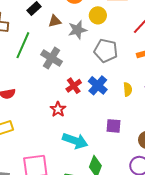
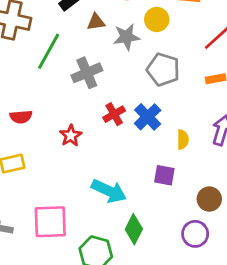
gray cross: (52, 58) -> (87, 73), turned 30
yellow semicircle: (128, 89) -> (183, 139), moved
red star: (58, 109) -> (71, 136), moved

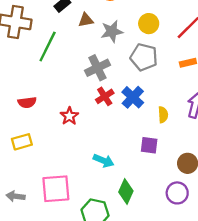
yellow circle: (157, 19) -> (149, 24), moved
gray cross: (87, 73) -> (97, 68), moved
cyan arrow: (109, 191) -> (104, 161), size x0.7

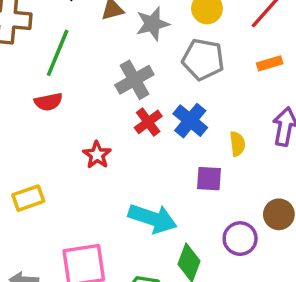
red semicircle: (27, 102) -> (48, 102), moved
purple square: (149, 145) -> (209, 179), moved
cyan arrow: (104, 161) -> (153, 218), size x1.5
purple circle: (177, 193) -> (240, 239), moved

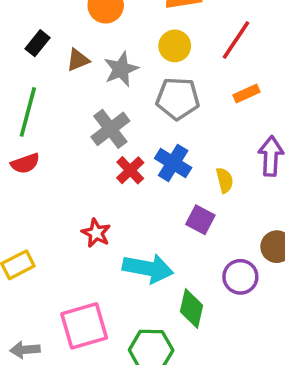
red star: (97, 155) -> (96, 233), moved
purple square: (209, 179) -> (200, 220), turned 32

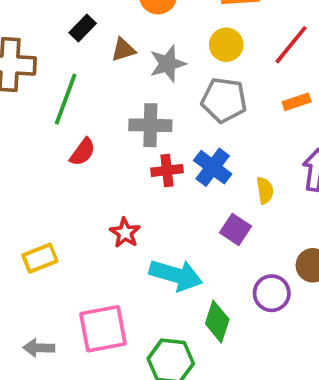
gray cross: (110, 129) -> (150, 125), turned 33
red semicircle: (25, 163) -> (83, 152), moved, turned -40
red cross: (130, 170) -> (167, 170), turned 32

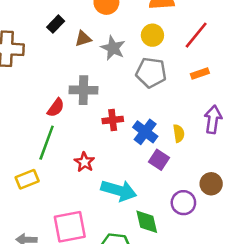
gray star: (168, 64) -> (113, 48), turned -30
green line: (66, 99) -> (47, 143), moved
gray cross: (150, 125) -> (83, 90), moved
blue cross: (213, 167) -> (145, 132), moved
green diamond: (217, 322) -> (147, 222), turned -32

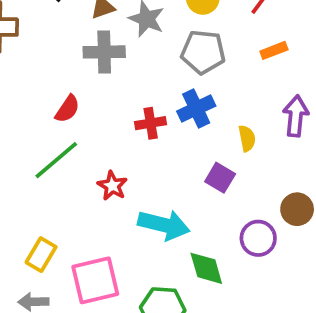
gray cross: (83, 90) -> (104, 52), moved
blue cross: (145, 132) -> (196, 109), moved, turned 30
green line: (47, 143) -> (56, 160), turned 32
yellow rectangle: (27, 179) -> (41, 255), moved, turned -35

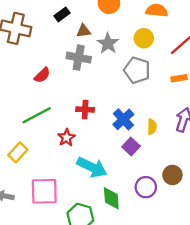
red semicircle: (67, 109) -> (42, 75), moved
blue cross: (196, 109) -> (123, 119), moved, turned -30
red cross: (151, 123) -> (85, 110), moved
yellow rectangle: (41, 255) -> (18, 152), moved

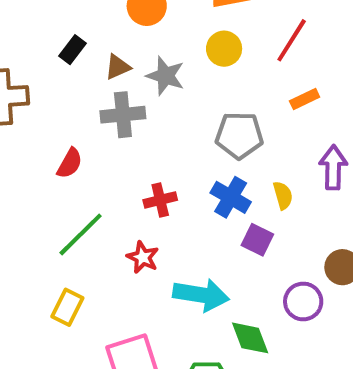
gray pentagon: (137, 70) -> (239, 135), moved

